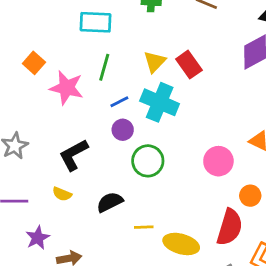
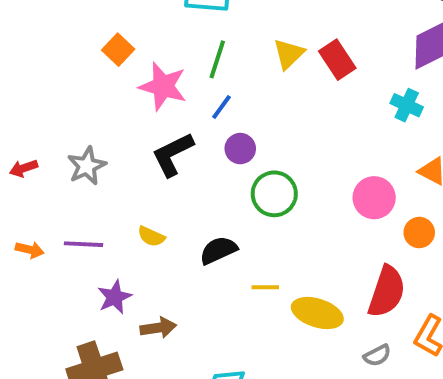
blue line: (119, 102) -> (222, 107), moved, turned -30
cyan cross: (160, 102) -> (407, 105), moved, size x0.6
black L-shape: (74, 155) -> (173, 154), moved
orange circle: (250, 196) -> (419, 233), moved

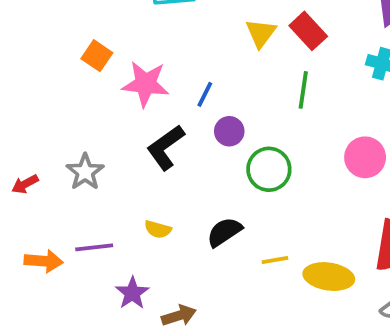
green line: (217, 59) -> (303, 90), moved
orange arrow: (30, 250) -> (44, 261), size x1.4

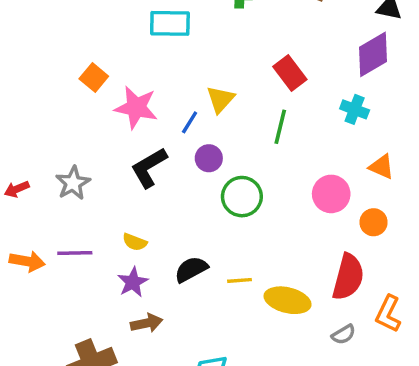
yellow triangle: (261, 33) -> (220, 99), moved
black semicircle: (224, 232) -> (191, 269), moved
purple star: (132, 293) -> (133, 282), moved

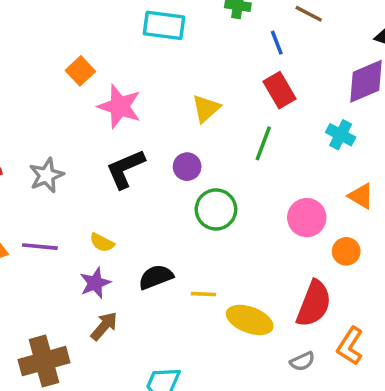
blue line: (190, 122) -> (277, 43), moved, turned -60
brown arrow: (147, 323) -> (104, 326), turned -44

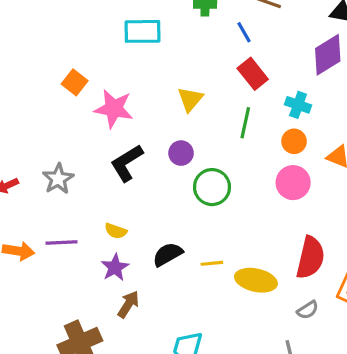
cyan cross: (341, 135) -> (298, 105), moved
orange circle: (346, 251) -> (294, 141), moved

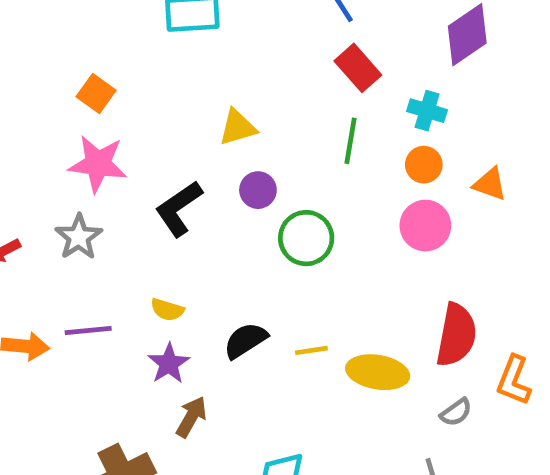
yellow triangle: (190, 99) -> (238, 127), moved, turned 36
pink star: (114, 109) -> (98, 164), moved

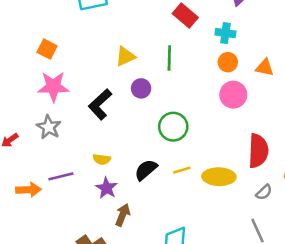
green line: (350, 141) -> (169, 58), moved
green circle: (306, 238) -> (173, 127), moved

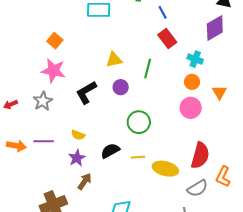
orange triangle: (265, 68) -> (219, 92), turned 35
gray semicircle: (264, 192) -> (197, 188), size x1.5

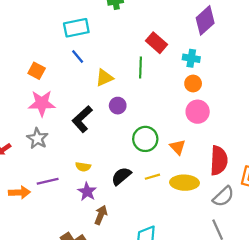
blue line: (163, 12) -> (78, 56), moved
green line: (148, 69) -> (140, 67), moved
orange triangle: (219, 92) -> (178, 147), moved

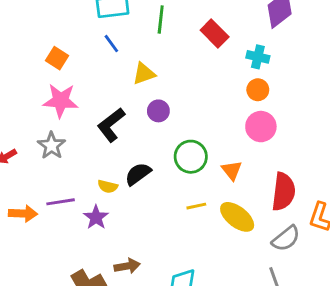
green line: (140, 67) -> (161, 19), moved
black semicircle: (121, 176) -> (138, 174), moved
yellow ellipse: (184, 183) -> (237, 217), turned 32
purple star: (87, 192) -> (96, 217), moved
brown arrow: (101, 215) -> (127, 266), moved, turned 54

